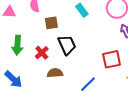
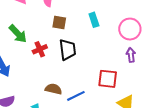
green arrow: (17, 45) -> (18, 34), turned -66
brown semicircle: (55, 73) -> (53, 89), moved

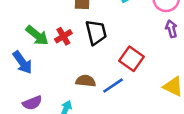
green arrow: (18, 34) -> (37, 35), moved
red square: (108, 79) -> (131, 59), moved, turned 36

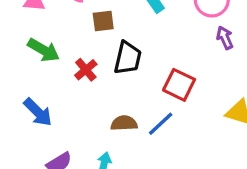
black trapezoid: (96, 32) -> (128, 58), turned 36
green arrow: (37, 35) -> (44, 50), moved

